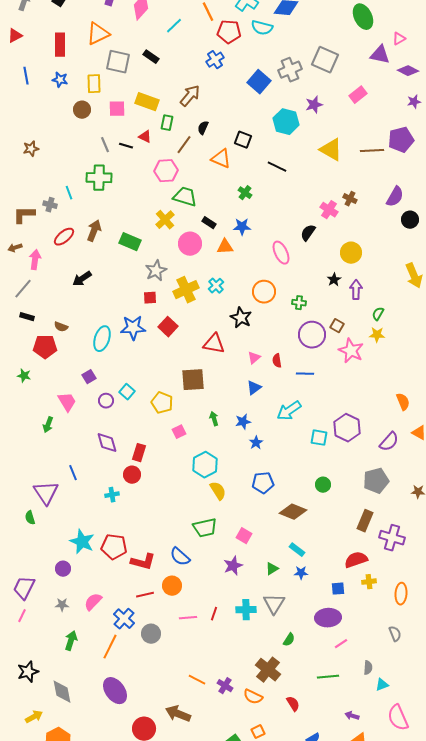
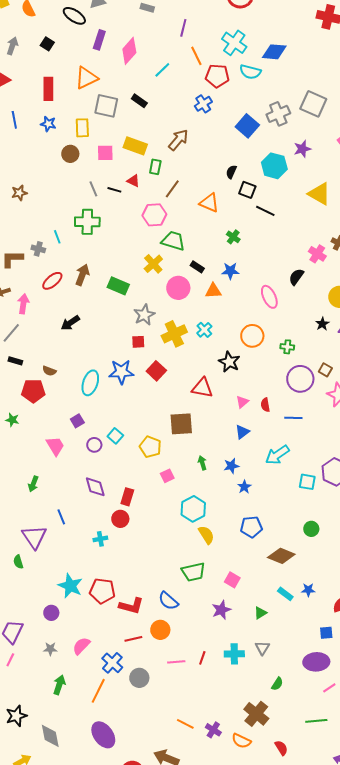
black semicircle: (203, 128) -> (231, 172), moved
black square: (243, 140) -> (247, 190), moved
green arrow: (48, 425) -> (33, 484), moved
blue star: (301, 573) -> (308, 590), moved
gray triangle: (274, 604) -> (262, 648), size x0.7

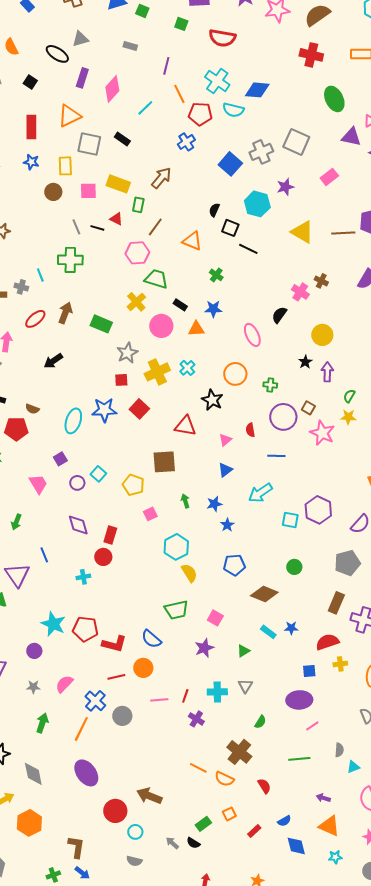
red semicircle: (265, 405) -> (250, 430), moved
orange line: (185, 724) -> (198, 768), moved
purple cross: (213, 730) -> (196, 719), moved

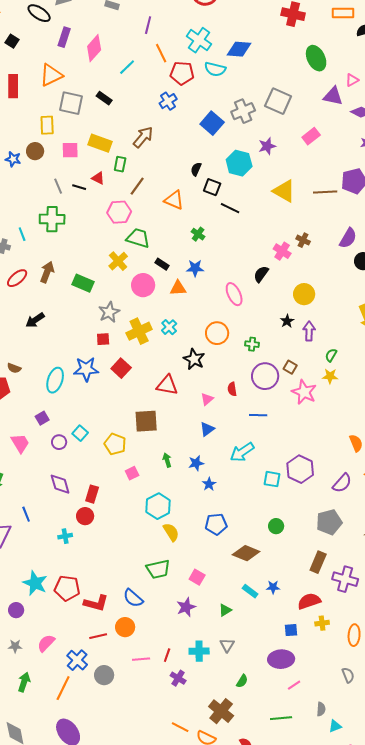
blue star: (31, 162) -> (13, 159), moved

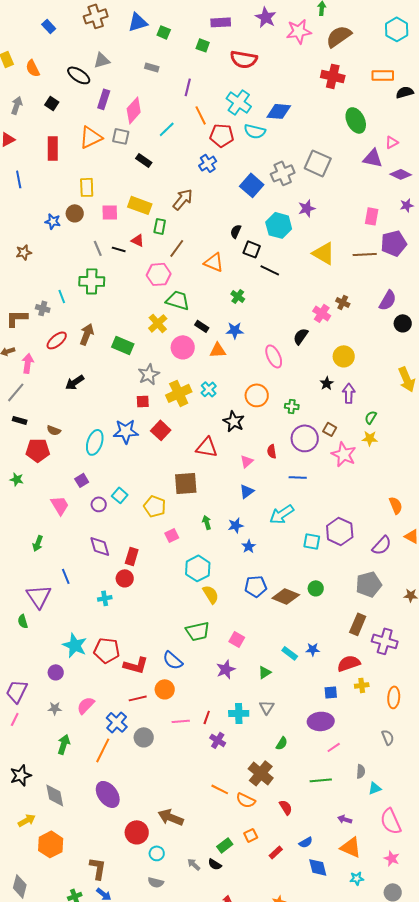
gray square: (71, 103) -> (121, 136), moved, size x0.7
pink rectangle: (311, 136) -> (372, 216), moved, turned -42
brown diamond: (246, 553) -> (286, 596), moved

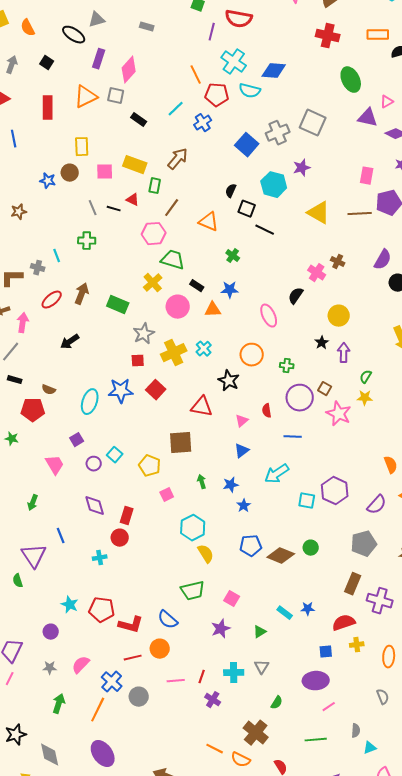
purple line: (188, 87) -> (212, 32), moved
cyan line: (167, 129) -> (176, 109), moved
green cross: (92, 281) -> (87, 241), size x0.7
cyan star: (75, 645) -> (70, 605), size x0.7

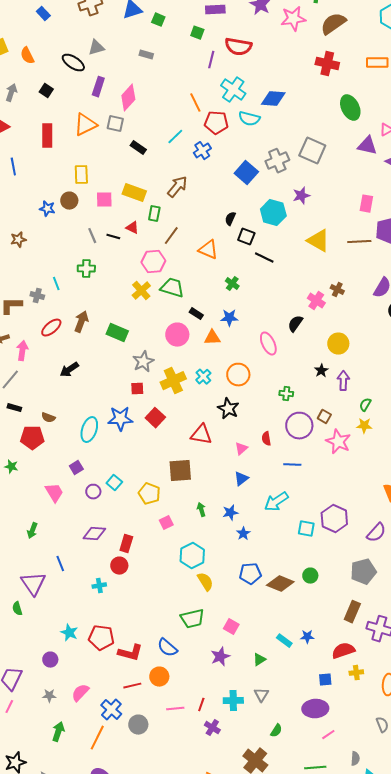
yellow cross: (153, 283) -> (141, 291), moved
orange circle: (252, 355) -> (238, 375), moved
purple diamond: (95, 506) -> (94, 534), turned -70

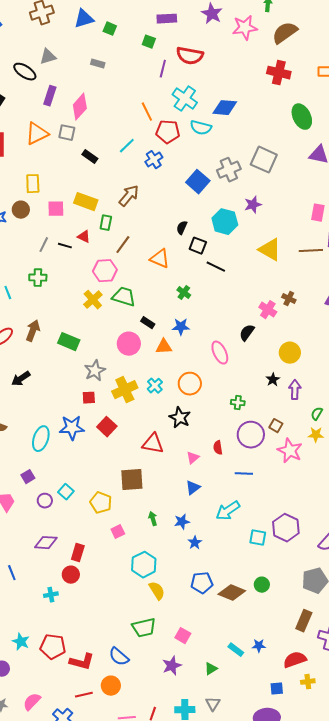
gray line: (92, 236) -> (44, 245), turned 49

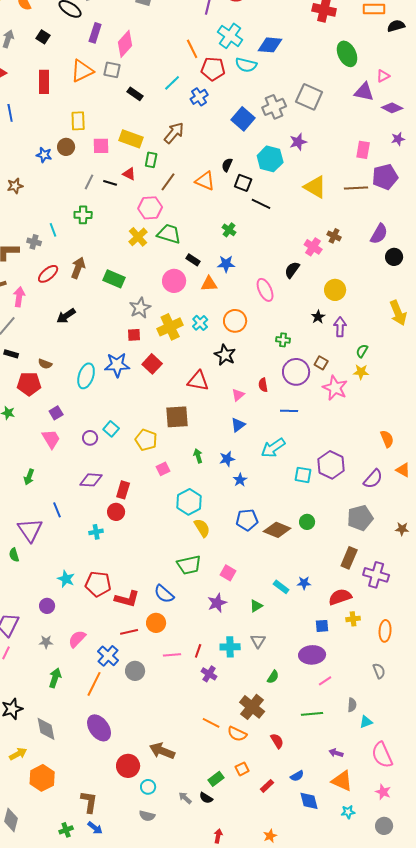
orange triangle: (160, 259) -> (205, 181), moved
purple square: (28, 477) -> (56, 413), moved

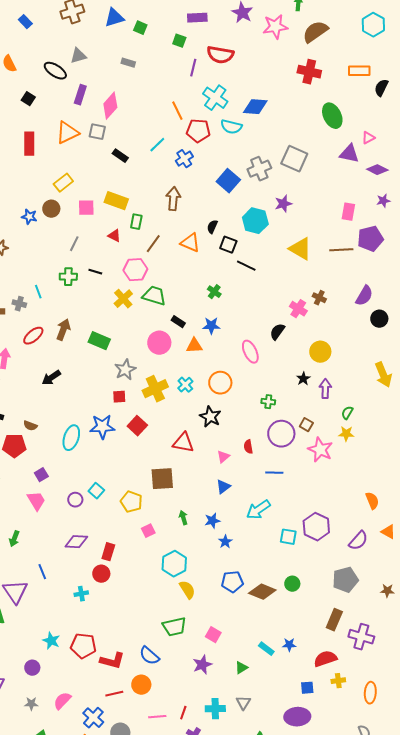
black semicircle: (396, 26) -> (381, 88), turned -48
yellow rectangle: (78, 121) -> (63, 183), turned 54
brown arrow: (174, 133) -> (173, 199), moved, turned -35
black line: (110, 183) -> (95, 272), moved

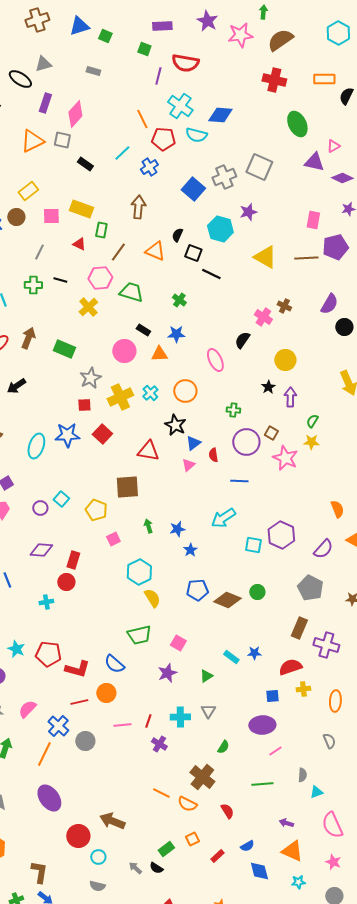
green trapezoid: (154, 296) -> (131, 292), moved
blue triangle: (223, 487) -> (193, 443), moved
gray pentagon: (345, 580) -> (310, 588), turned -30

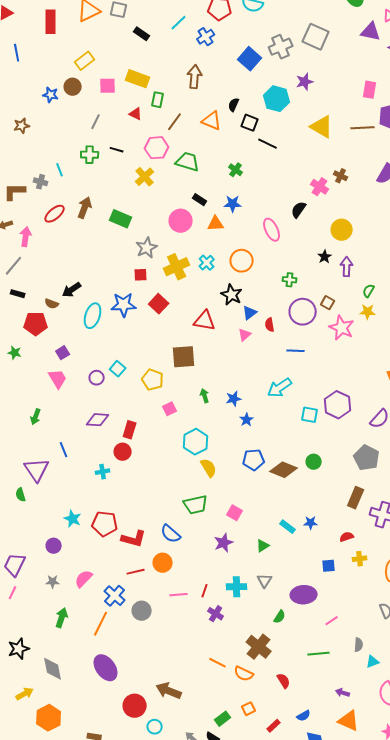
black arrow: (16, 386) -> (72, 290), moved
red semicircle: (290, 667) -> (347, 537), size x0.6
purple ellipse: (262, 725) -> (304, 595), moved

